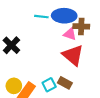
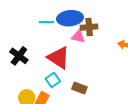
red triangle: (73, 55) -> (59, 58), moved
cyan square: (49, 85) -> (53, 80), moved

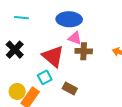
cyan line: (46, 22) -> (22, 18), moved
brown cross: (89, 27) -> (84, 51), moved

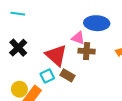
cyan line: (22, 18) -> (18, 14), moved
blue ellipse: (69, 19) -> (97, 23), moved
brown rectangle: (70, 88) -> (67, 75), moved

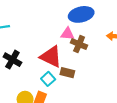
brown cross: (87, 51) -> (79, 44), turned 35

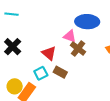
red triangle: (51, 57) -> (49, 53), size x0.7

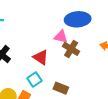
brown rectangle: (60, 72) -> (61, 88), moved

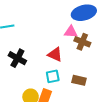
cyan square: (34, 80) -> (53, 76), turned 32

